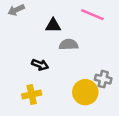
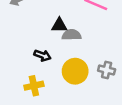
black triangle: (53, 25) -> (59, 25), moved
yellow circle: (85, 92) -> (75, 71), moved

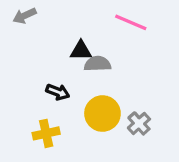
gray cross: (107, 70) -> (139, 123), moved, turned 35

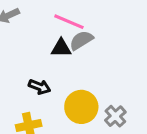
pink line: (131, 22) -> (69, 22), moved
gray semicircle: (98, 64) -> (81, 40), moved, turned -30

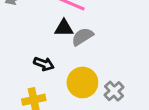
gray semicircle: (81, 40) -> (82, 37), moved

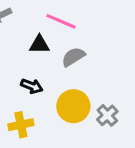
black triangle: (64, 28) -> (39, 44), moved

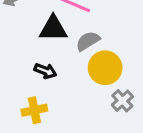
black triangle: (39, 44) -> (53, 28), size x1.4
yellow circle: (73, 106) -> (105, 68), moved

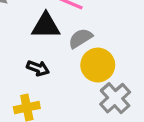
gray cross: (122, 101) -> (115, 98), size x1.4

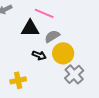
black arrow: (38, 68) -> (39, 55), moved

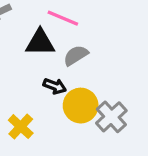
yellow circle: (63, 53) -> (81, 106), moved
yellow cross: (18, 80) -> (21, 127), turned -35

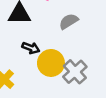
gray semicircle: (76, 55) -> (69, 21), moved

